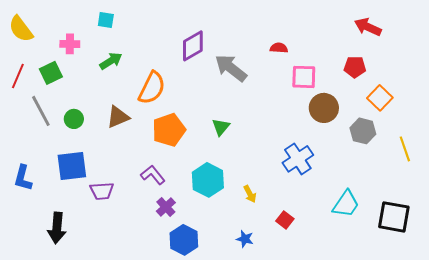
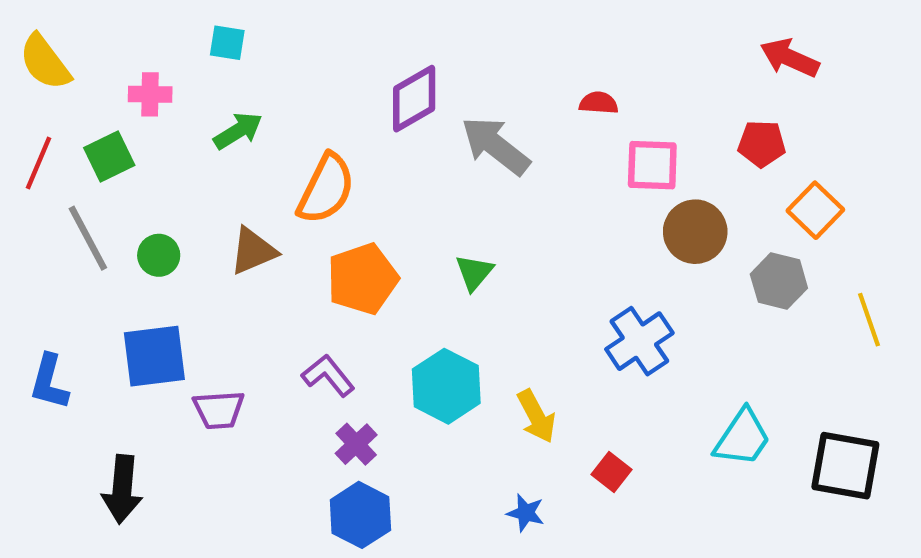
yellow arrow: (250, 194) -> (536, 416), size x1.4
blue hexagon: (184, 240) -> (360, 515), moved

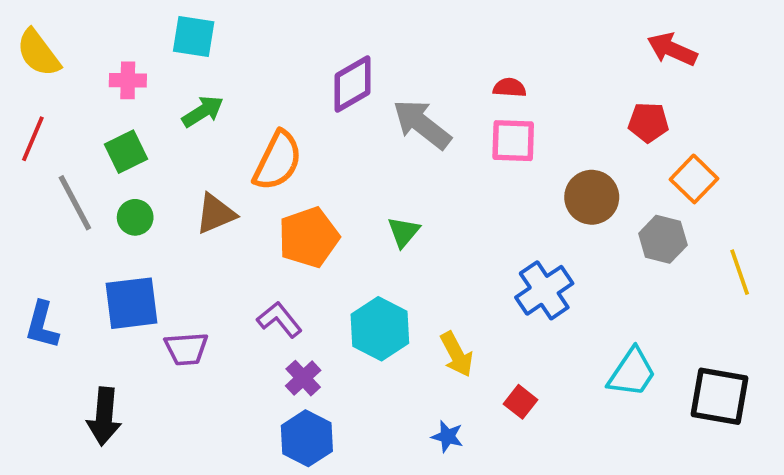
cyan square: (227, 43) -> (194, 37), size x1.4
green square: (109, 157) -> (126, 152), moved
pink square: (652, 165) -> (513, 141), moved

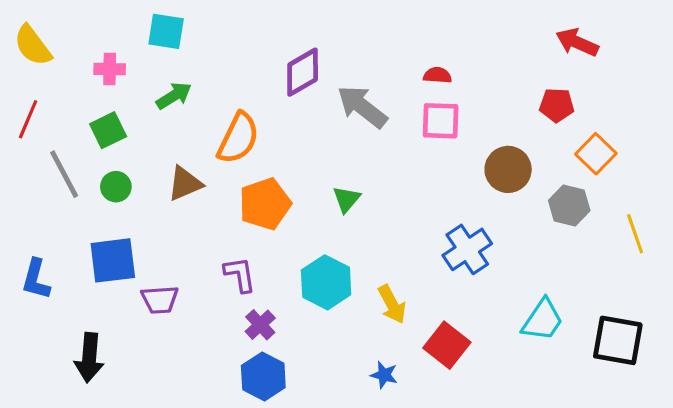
purple L-shape: (279, 320) -> (240, 275), turned 30
red square: (520, 402) -> (447, 345), size x1.6

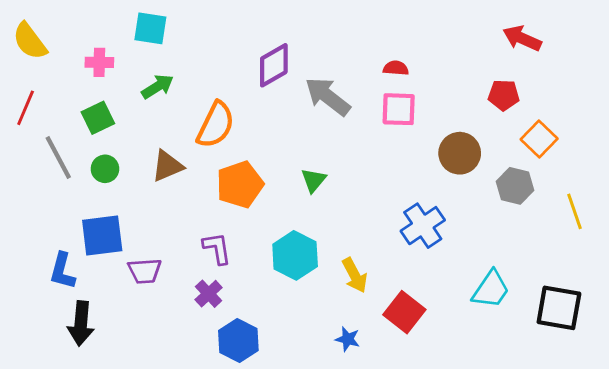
blue L-shape: (36, 279) -> (62, 271), moved
purple cross: (260, 325) -> (209, 294), moved

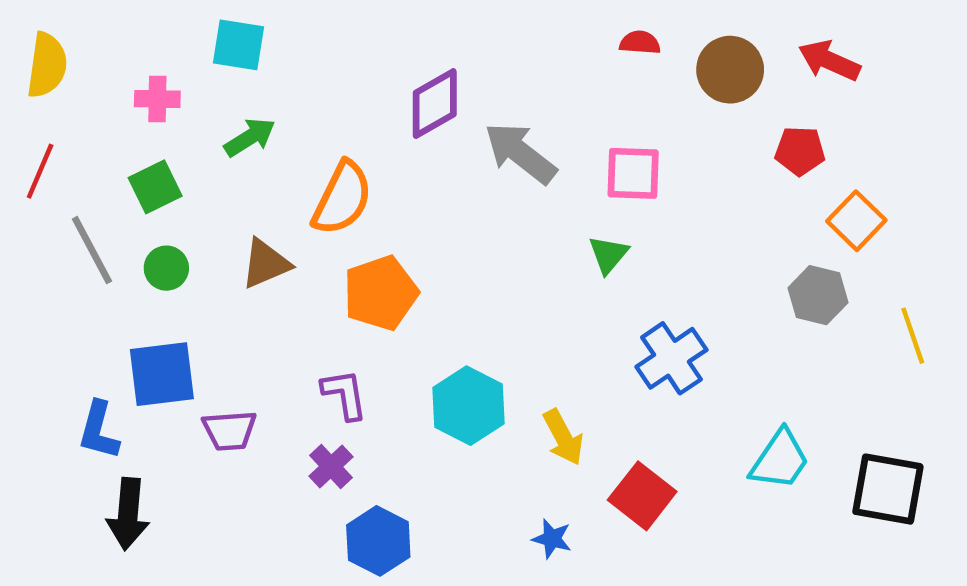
yellow semicircle: (30, 41) -> (47, 65), turned -135
red semicircle: (396, 68) -> (640, 43), moved
brown circle: (460, 153) -> (730, 70), moved
green triangle: (314, 180) -> (608, 255), moved

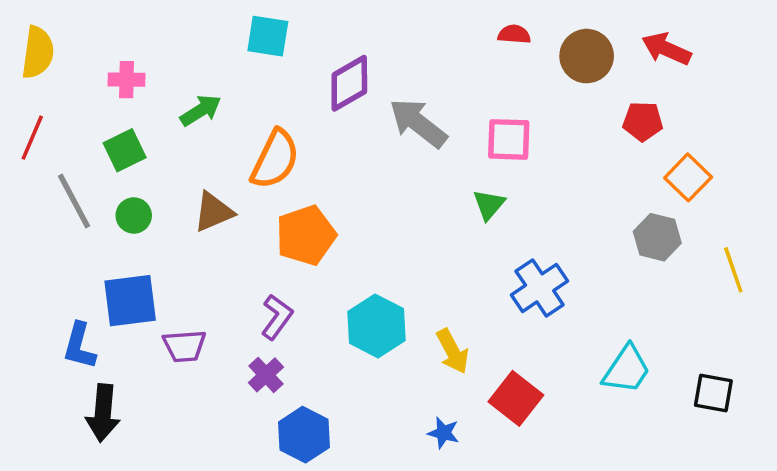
cyan square: (239, 45) -> (268, 36), moved
purple L-shape: (345, 394) -> (277, 317), turned 45
black square: (888, 489) -> (713, 393), size x0.7

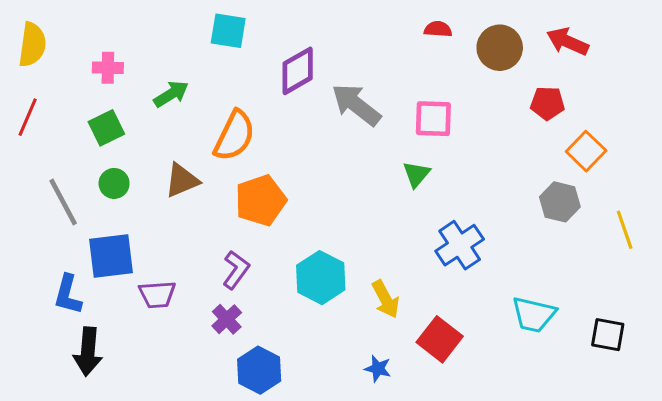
gray line: (74, 201) -> (63, 202), moved
cyan trapezoid: (626, 369) -> (534, 315), turned 69

